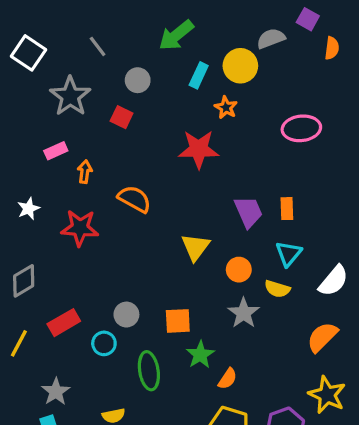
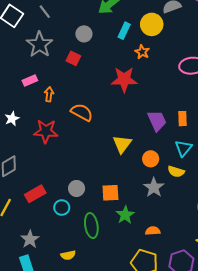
gray line: (98, 46) -> (45, 12), moved
orange semicircle: (228, 379) -> (153, 231), moved, turned -128

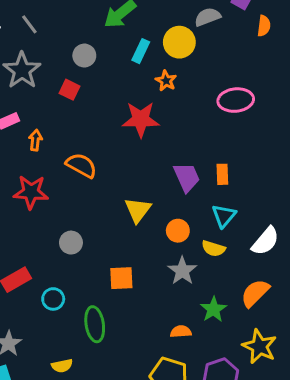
gray circle: (77, 188) -> (71, 243), moved
green star: (125, 215) -> (213, 309), moved

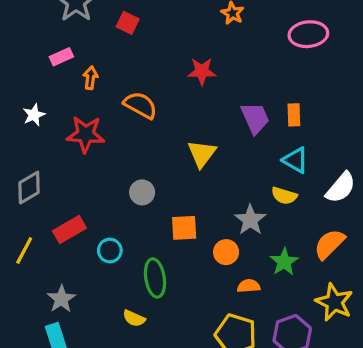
red star: (141, 119) -> (202, 71), moved, size x0.7
cyan triangle: (224, 216) -> (295, 160), turned -40
orange circle: (178, 231) -> (226, 252), moved
gray circle: (71, 243) -> (142, 192), moved
yellow semicircle: (62, 366) -> (134, 318), moved, turned 36

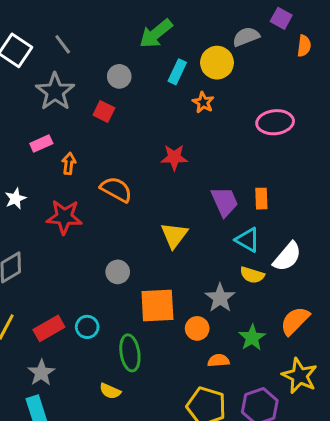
cyan triangle: (295, 160) -> (248, 240), moved
white semicircle: (341, 188) -> (287, 257), moved
orange square: (184, 228) -> (157, 306), size x1.4
red rectangle: (69, 230) -> (49, 328), moved

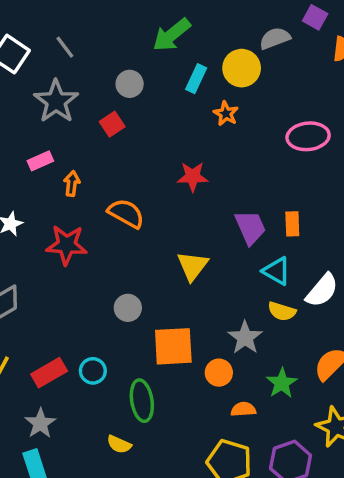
red square: (104, 112) -> (112, 124), turned 30

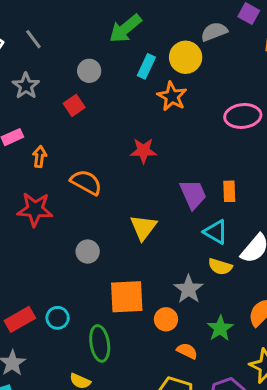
gray star: (56, 101) -> (26, 86), size x0.7
orange star: (226, 114) -> (172, 96), size x1.4
gray circle: (128, 308) -> (88, 252), moved
orange semicircle: (243, 409) -> (187, 351), turned 30

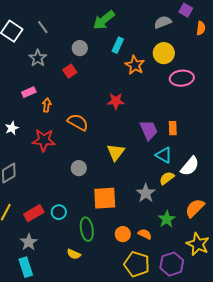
yellow circle: (186, 57) -> (164, 53), moved
yellow semicircle: (220, 267) -> (167, 178), turned 126
orange circle: (166, 319) -> (123, 234), moved

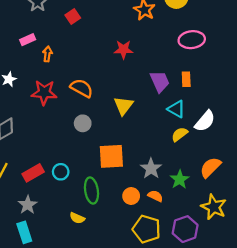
pink ellipse: (182, 78) -> (192, 40), moved
orange semicircle: (78, 122) -> (82, 88), moved
gray star: (146, 193) -> (151, 168), moved

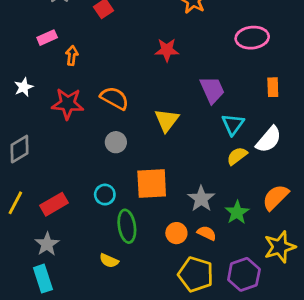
orange rectangle: (186, 79) -> (273, 87), moved
cyan triangle: (176, 109) -> (233, 124), turned 36
cyan circle: (61, 172) -> (105, 195), moved
yellow star: (214, 207) -> (280, 247), turned 30

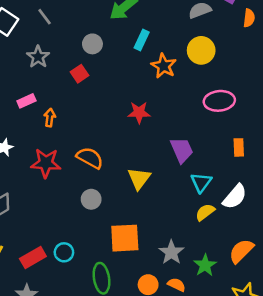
cyan circle: (105, 195) -> (64, 252), moved

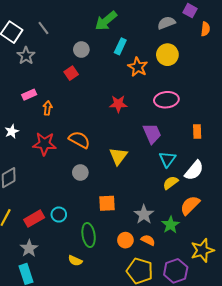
gray star: (38, 57) -> (26, 56), moved
pink ellipse: (219, 101) -> (166, 100), moved
orange square: (125, 238) -> (107, 203), size x0.7
orange semicircle: (241, 251) -> (190, 205), moved

